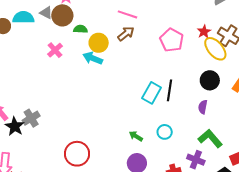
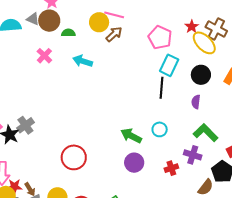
yellow circle: (99, 43) -> (99, 22), moved
cyan rectangle: (152, 93) -> (169, 65), moved
green arrow: (136, 136) -> (131, 136), size x1.5

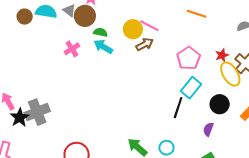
cyan arrow: (83, 61) -> (103, 47), moved
gray cross: (25, 125) -> (37, 112), size x1.4

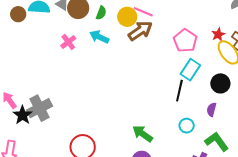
green semicircle: (100, 32) -> (101, 13), moved, turned 104
brown arrow: (145, 44) -> (140, 31), size x1.4
cyan circle: (166, 148) -> (187, 126), moved

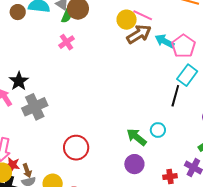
green semicircle: (101, 13) -> (67, 16), moved
cyan arrow: (99, 37) -> (165, 41), moved
black star: (23, 115) -> (19, 81), moved
cyan circle: (187, 126) -> (158, 130), moved

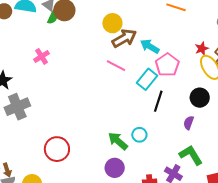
pink line: (143, 15) -> (116, 66), moved
pink cross: (67, 42) -> (42, 56), moved
pink pentagon: (183, 46) -> (167, 65), moved
cyan rectangle: (187, 75) -> (147, 79), moved

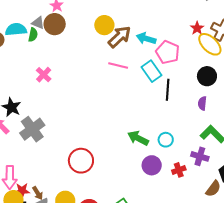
green semicircle: (53, 17) -> (33, 35), moved
cyan rectangle: (147, 79) -> (151, 71), turned -60
cyan circle: (139, 135) -> (166, 140), moved
purple circle: (115, 168) -> (152, 165), moved

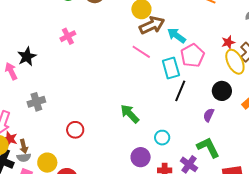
gray cross: (32, 129) -> (36, 102), moved, size x0.7
green arrow: (138, 138) -> (130, 114), moved
red circle: (81, 161) -> (75, 130), size x0.7

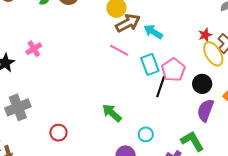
pink cross: (68, 36) -> (34, 49), moved
pink pentagon: (192, 55) -> (173, 70), moved
gray cross: (36, 102) -> (18, 107), size x1.4
purple semicircle: (209, 115) -> (205, 110), moved, size x1.6

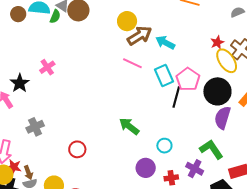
black circle: (202, 84) -> (217, 91), size x1.4
gray cross: (18, 107) -> (35, 127), size x0.7

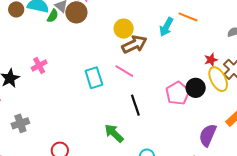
cyan arrow: (165, 43) -> (166, 27), moved, turned -96
cyan rectangle: (164, 75) -> (94, 78), moved
black circle: (217, 91) -> (196, 88), moved, size x0.7
black line: (176, 97) -> (135, 105), moved, turned -40

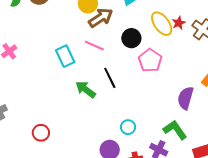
yellow ellipse: (218, 79) -> (162, 24), moved
black circle: (196, 88) -> (131, 38), moved
green arrow: (114, 133) -> (86, 89), moved

